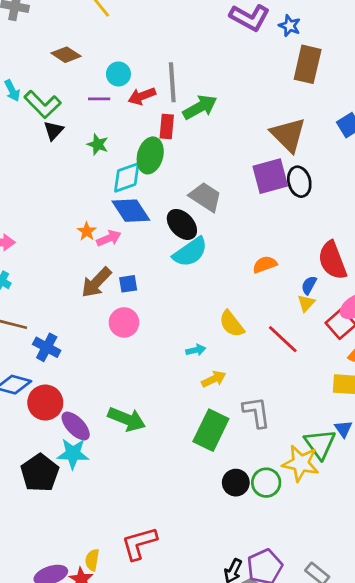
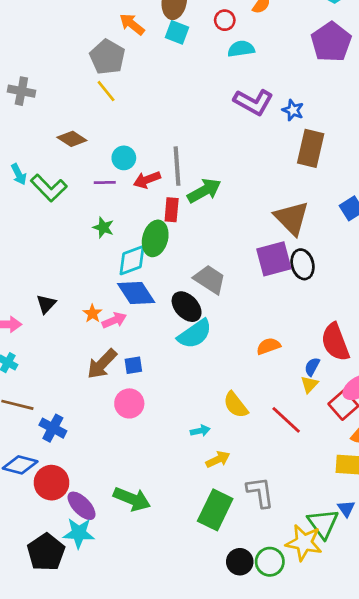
black triangle: (54, 131) -> (46, 304), moved

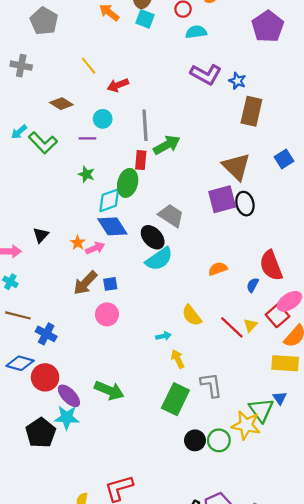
gray pentagon: (107, 57) -> (44, 21), moved
cyan arrow: (19, 174) -> (19, 132), turned 77
red arrow: (147, 180) -> (118, 85), moved
yellow triangle: (309, 384) -> (250, 325), moved
yellow arrow: (218, 459) -> (178, 359), turned -90

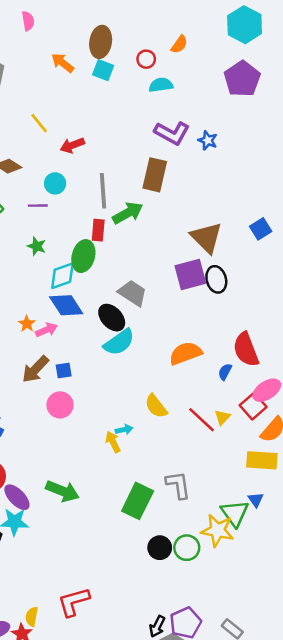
brown rectangle: (251, 111) -> (155, 175), moved
orange semicircle: (218, 269) -> (186, 353), size x1.5
yellow arrow: (178, 359) -> (113, 442), moved

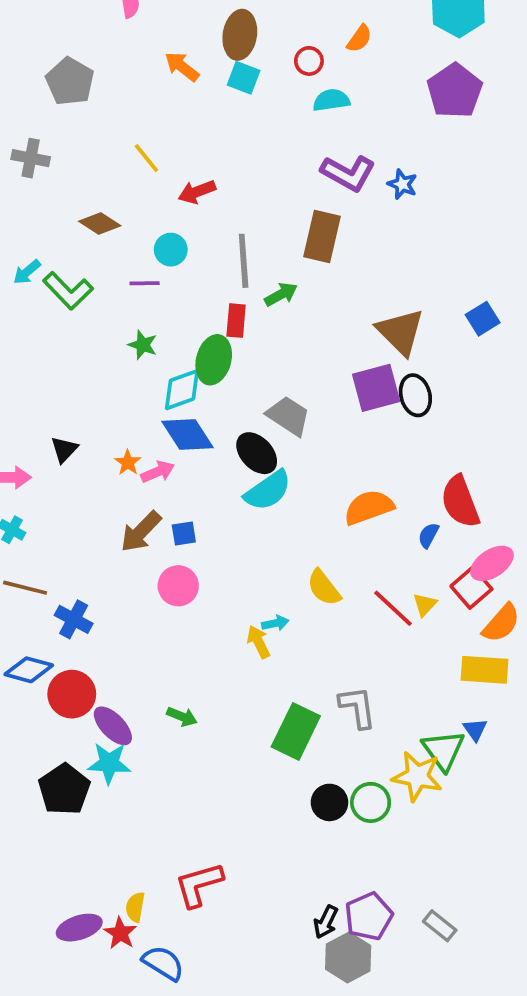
green arrow: (128, 213) -> (281, 294), size x0.7
green arrow: (62, 491) -> (182, 717), size x0.6

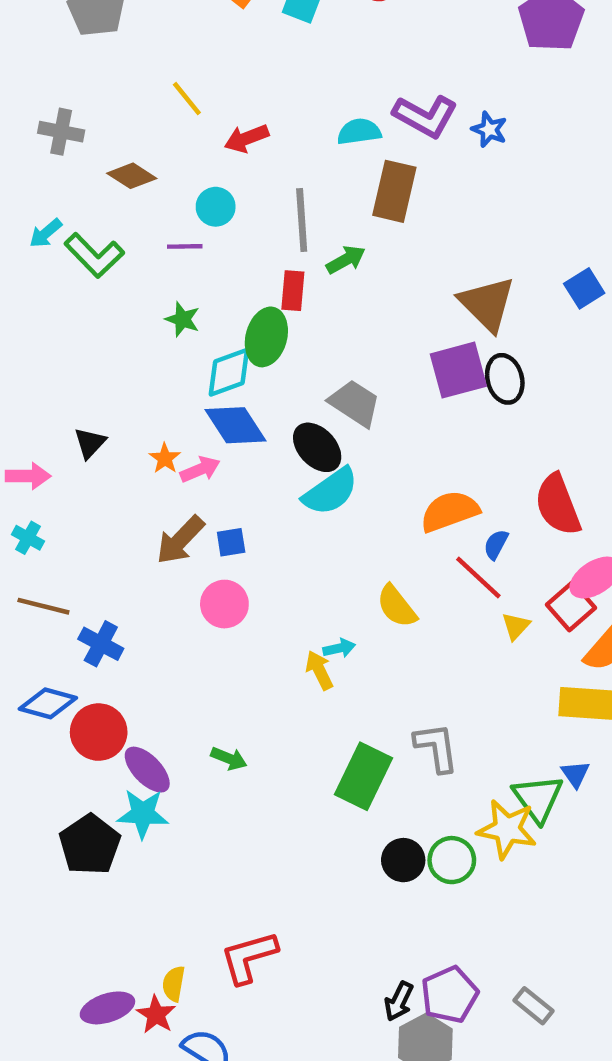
cyan semicircle: (331, 100) -> (359, 132), moved
gray cross: (31, 158) -> (61, 132), moved
blue semicircle: (428, 535) -> (496, 544), moved
red line: (393, 608) -> (478, 578), moved

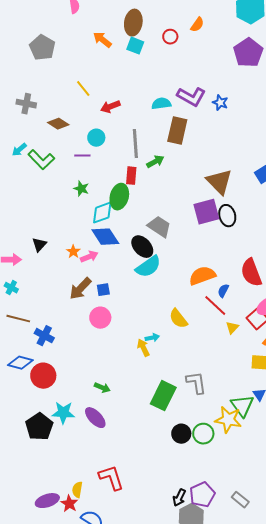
purple ellipse: (147, 770) -> (95, 418), moved
red L-shape: (249, 957) -> (111, 478), turned 88

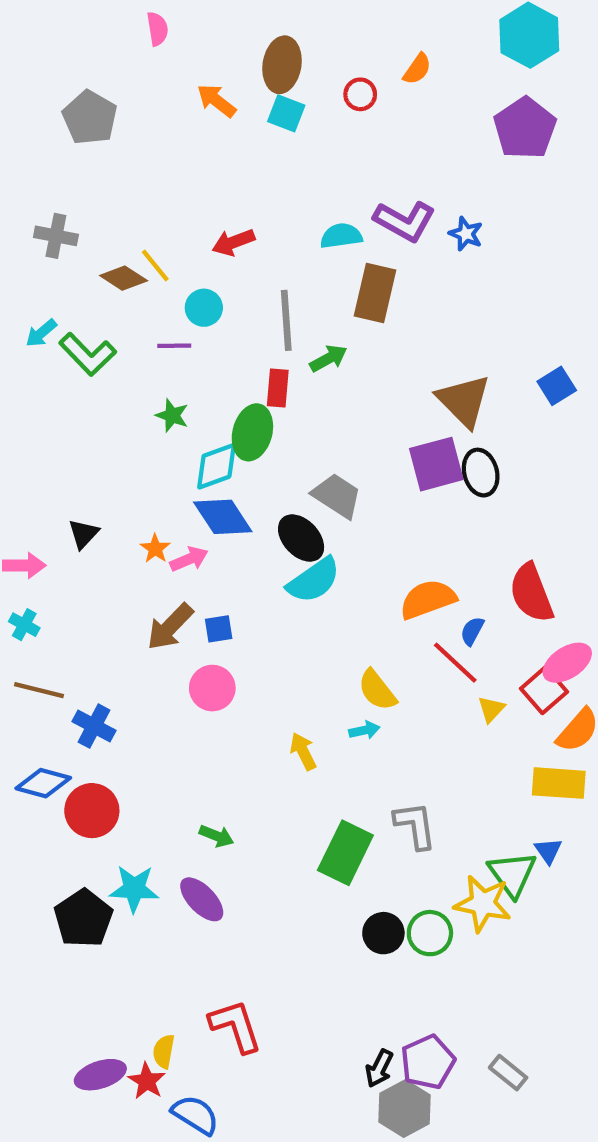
yellow line: (83, 89) -> (155, 265), moved
cyan arrow: (152, 338) -> (364, 730), moved

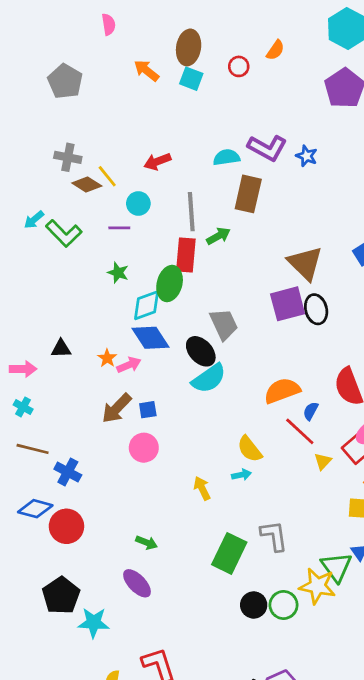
gray cross: (56, 236) -> (68, 157), moved
red rectangle: (278, 388) -> (186, 255), size x1.4
gray trapezoid: (337, 496) -> (224, 324), turned 32
black triangle: (83, 534) -> (61, 349), turned 45
cyan star: (134, 889) -> (94, 623), moved

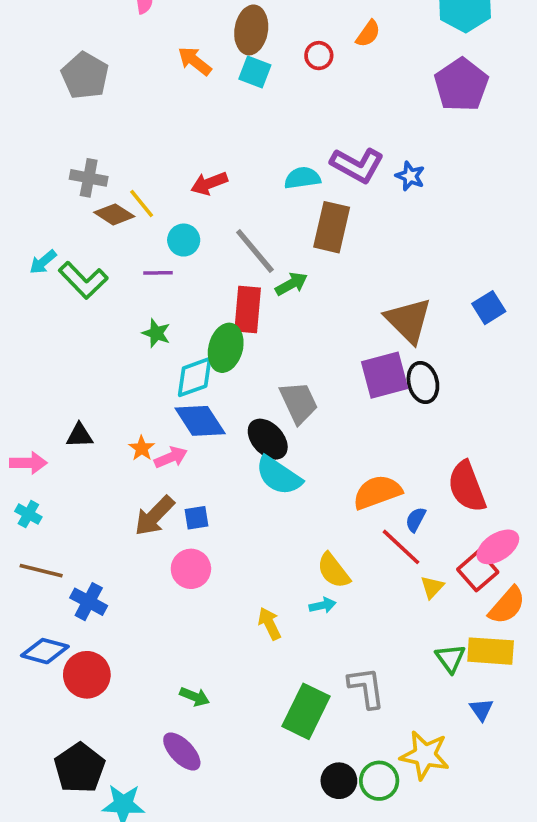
gray line: (191, 212) -> (255, 251), turned -36
cyan semicircle: (209, 378) -> (279, 476), turned 69
green triangle: (336, 567) -> (450, 658), moved, size x0.7

